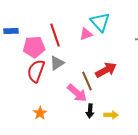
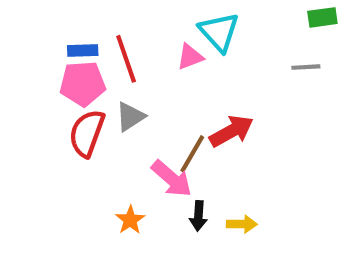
blue rectangle: (11, 31) -> (83, 51), moved
brown line: (87, 81) -> (192, 154), turned 54
orange star: (40, 113) -> (130, 220), moved

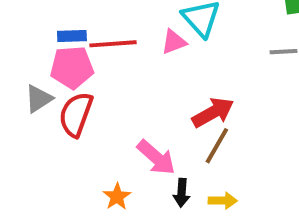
red line: (126, 59) -> (113, 44), turned -75
gray triangle: (130, 117) -> (39, 99), moved
brown line: (192, 154) -> (217, 146), moved

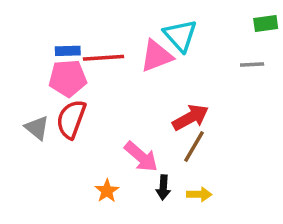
pink triangle: (174, 42) -> (156, 56), size x1.5
gray triangle: (39, 99) -> (37, 128), moved, turned -48

